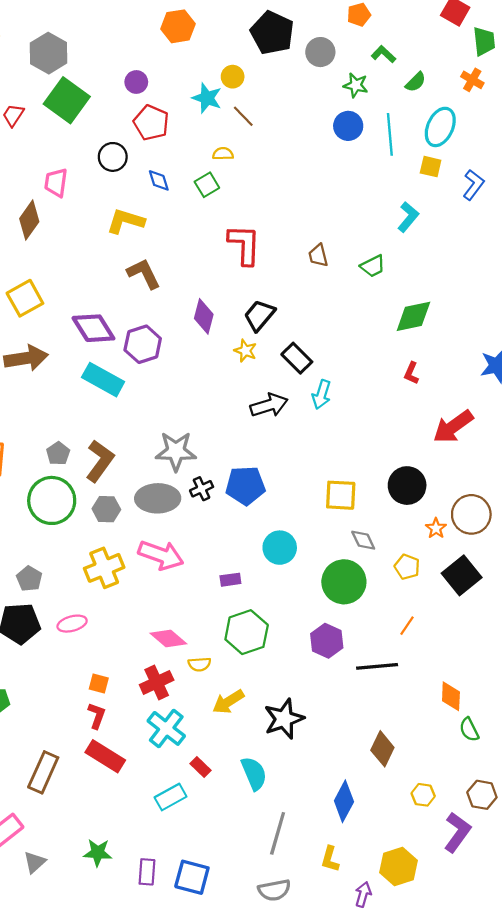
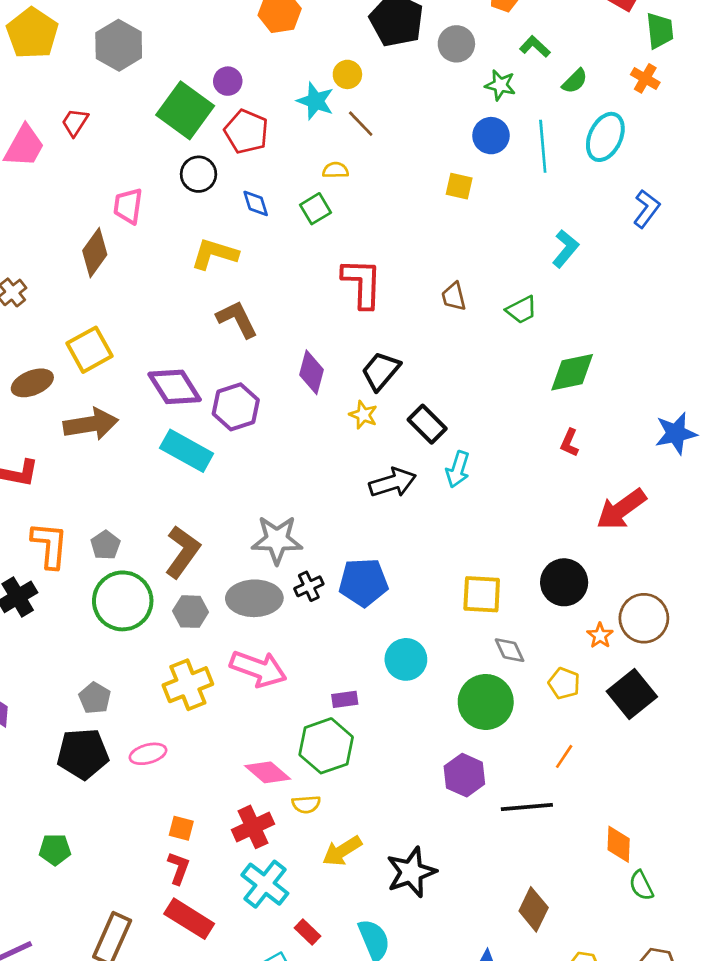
green square: (67, 100) -> (185, 110), moved
yellow square: (431, 167) -> (459, 186), moved
gray pentagon: (58, 453) -> (105, 545), moved
green hexagon: (247, 632) -> (326, 746), moved

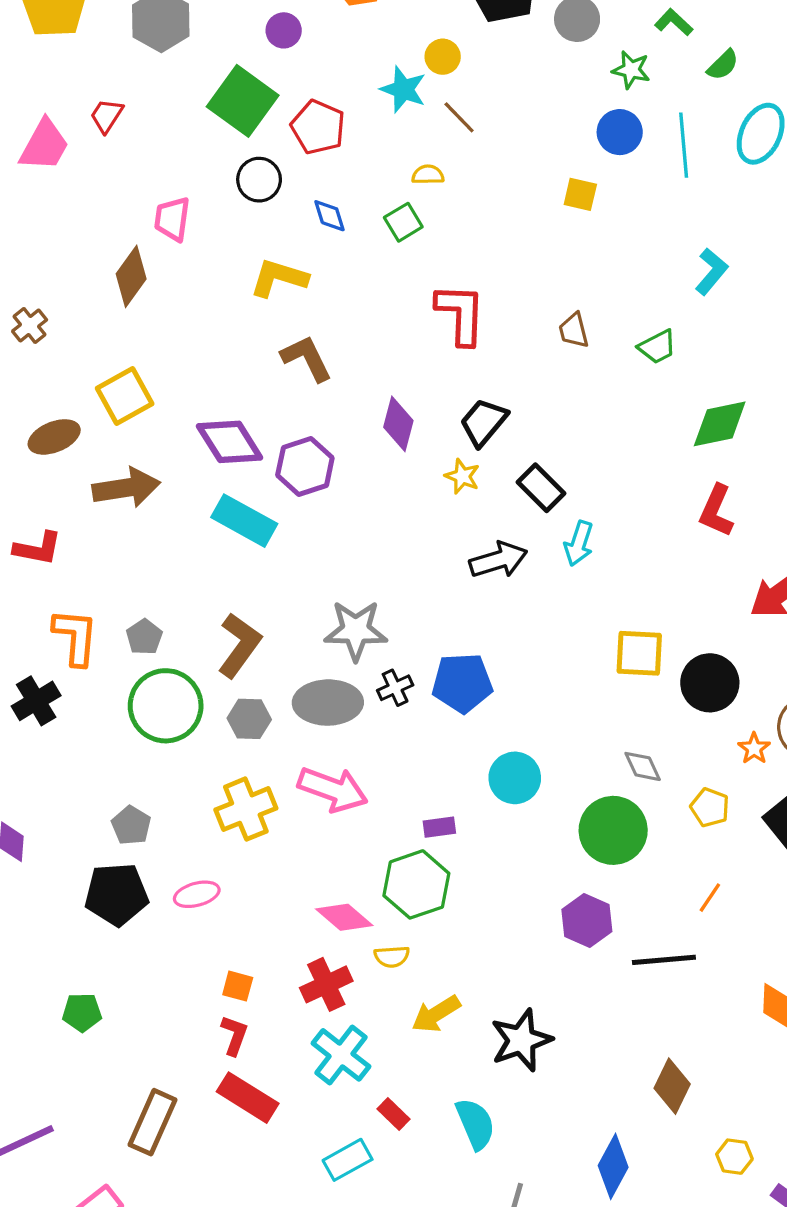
purple circle: (228, 81) -> (284, 30), moved
red L-shape: (569, 443) -> (716, 511), size x1.5
yellow square: (482, 594) -> (639, 653), moved

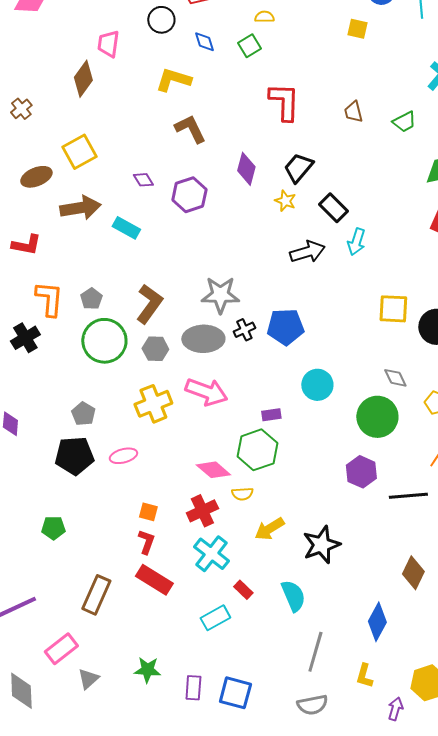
purple diamond: (230, 442) -> (143, 180), size x0.5
cyan rectangle: (244, 521) -> (126, 228), moved, size x0.7

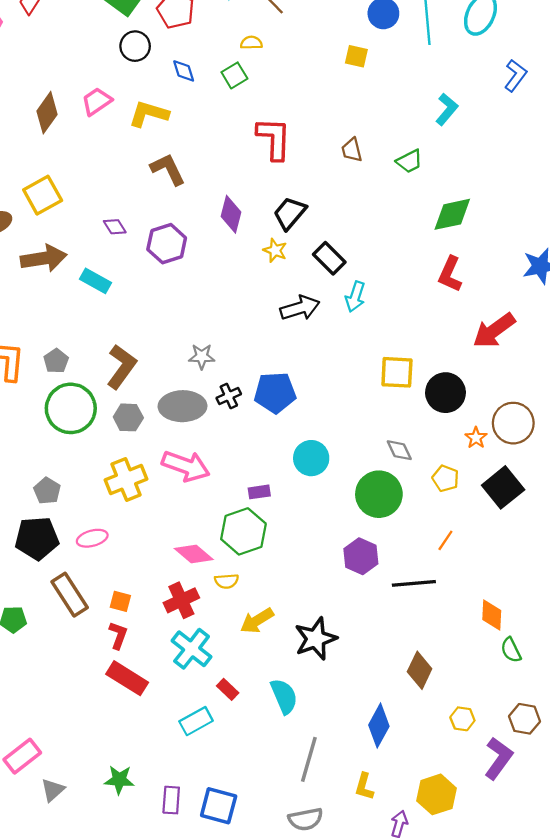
pink trapezoid: (108, 44) -> (97, 101), moved, turned 48
gray star: (220, 295) -> (202, 356), size x0.6
brown rectangle: (96, 595) -> (70, 595), moved, turned -57

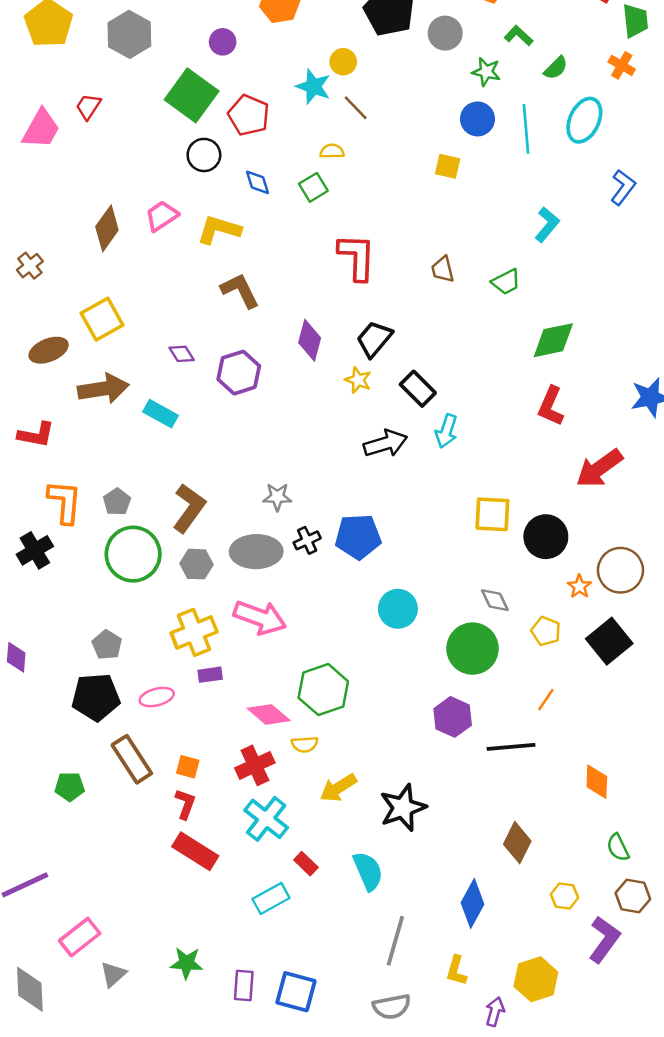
purple rectangle: (259, 492) -> (210, 675), moved
green semicircle: (511, 650) -> (618, 847), moved

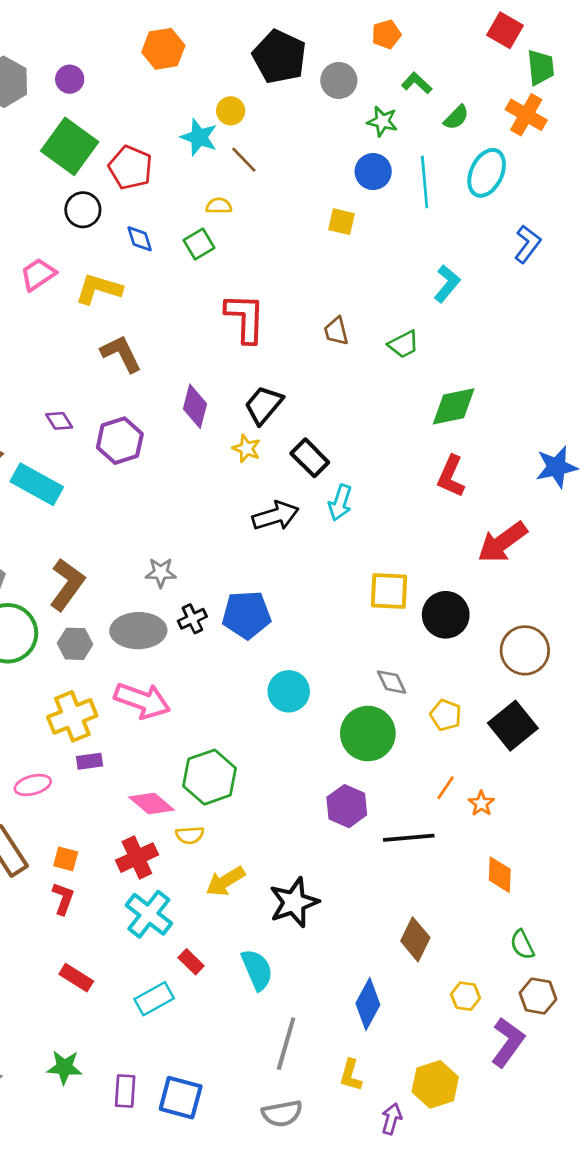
purple circle: (223, 42) -> (70, 79), moved
orange cross: (622, 65) -> (526, 115), size x1.4
cyan rectangle: (160, 414) -> (37, 484), size x1.4
orange star: (579, 586) -> (481, 803), moved
red rectangle: (195, 851) -> (76, 978), moved, size x0.7

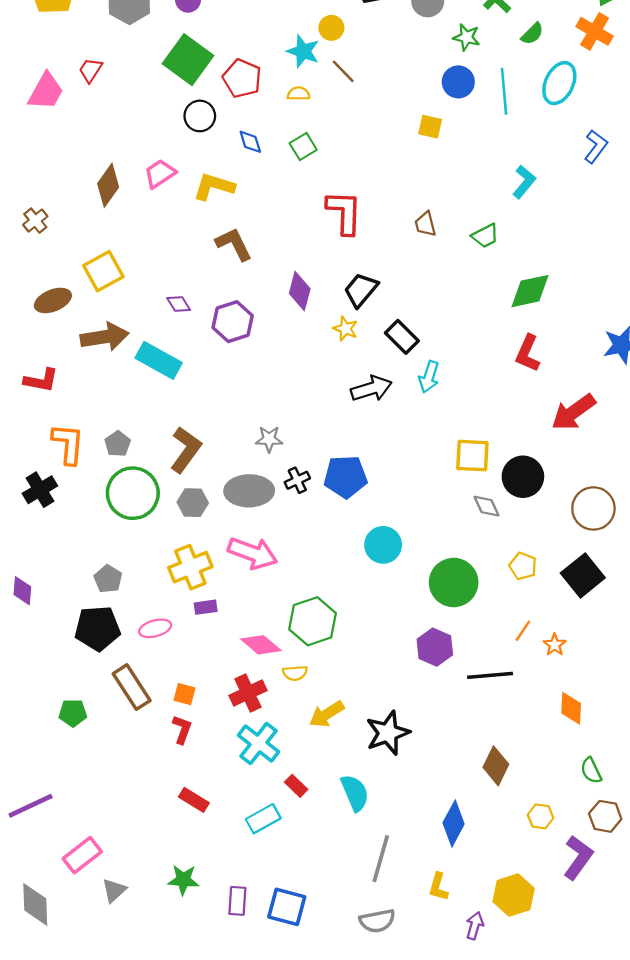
yellow semicircle: (219, 206) -> (298, 94), moved
gray diamond: (392, 682) -> (486, 506), moved

